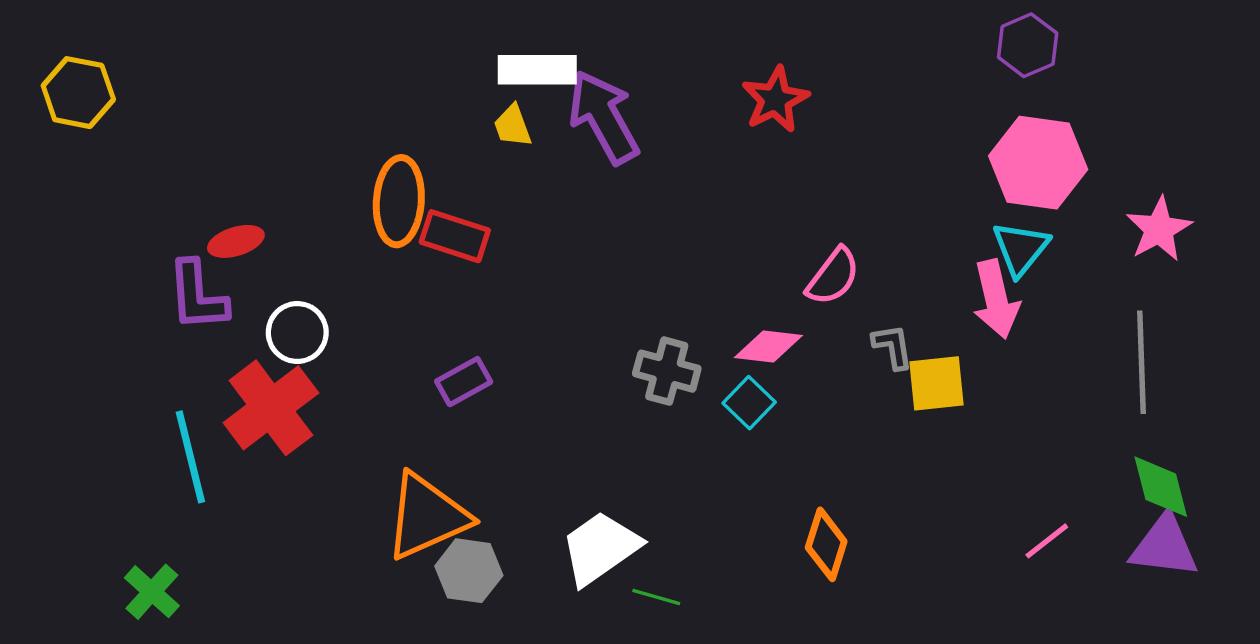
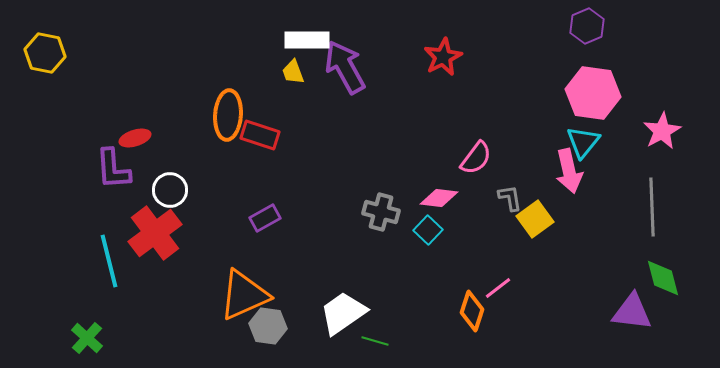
yellow square: (937, 383) -> (535, 219), turned -30
pink line: (1047, 541) -> (498, 288), moved
purple triangle: (1164, 546) -> (632, 312), moved

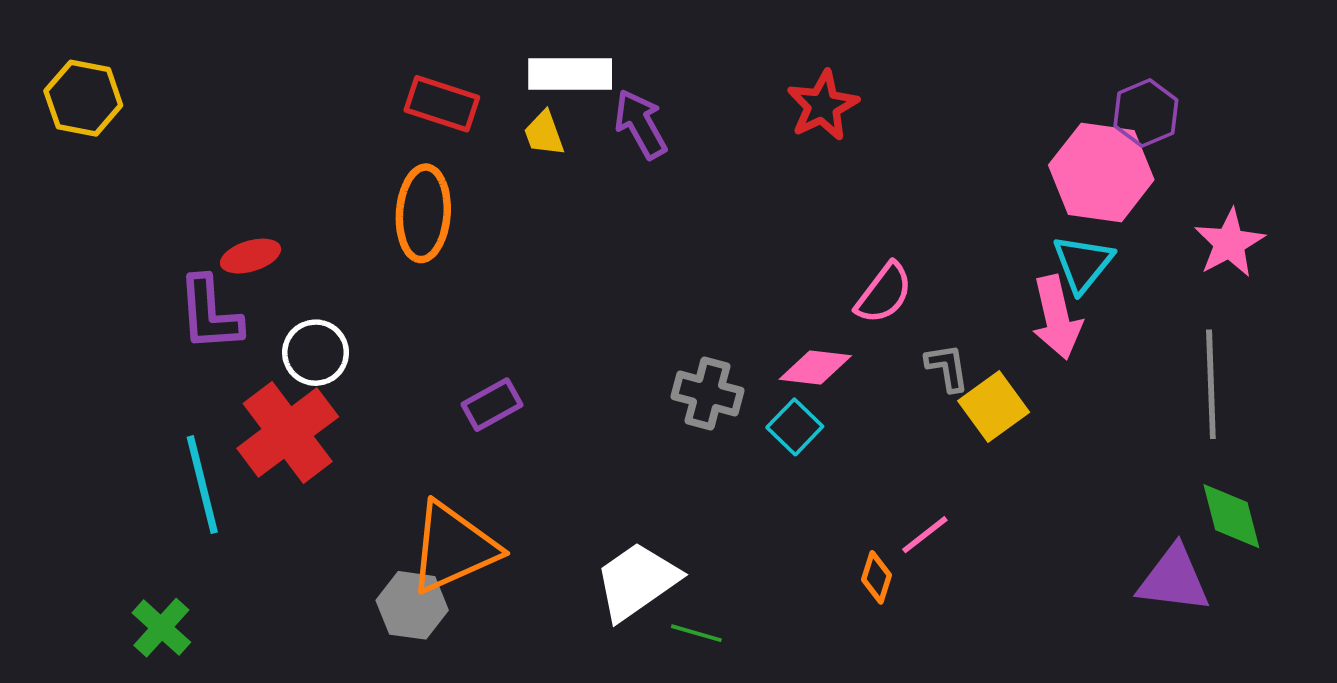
purple hexagon: (587, 26) -> (1146, 113), moved
purple arrow: (345, 67) -> (641, 124), size x0.7
red rectangle: (260, 135) -> (442, 104), moved
orange diamond: (472, 311) -> (877, 577), size x0.7
gray hexagon: (268, 326) -> (412, 605), moved

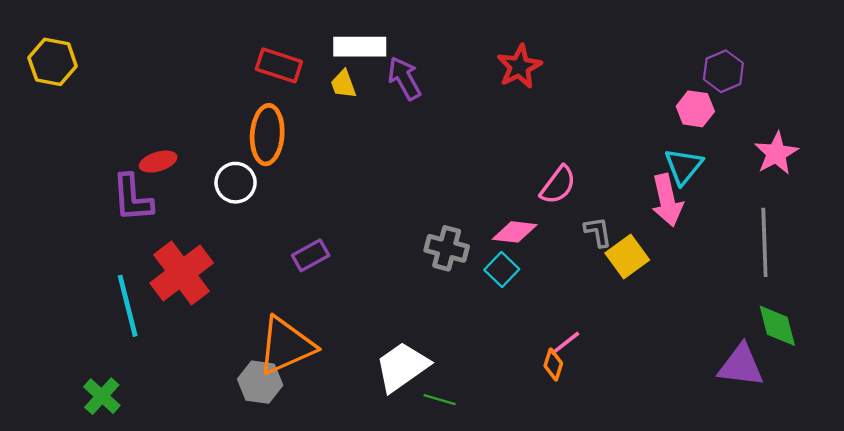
pink hexagon: (1101, 172) -> (695, 109), size x0.6
white circle: (316, 353) -> (236, 183), moved
pink line: (925, 535) -> (565, 343), moved

